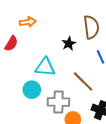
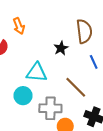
orange arrow: (28, 22) -> (19, 26), turned 77

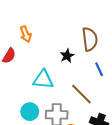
cyan circle: (23, 96) -> (30, 112), moved

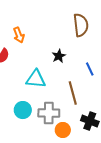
brown semicircle: (90, 39) -> (81, 25), moved
brown line: (81, 94) -> (73, 93), turned 30

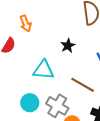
brown line: (73, 93) -> (83, 85), turned -45
gray cross: (49, 113) -> (57, 106), turned 30

